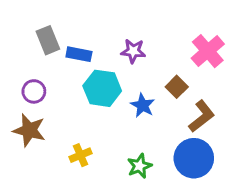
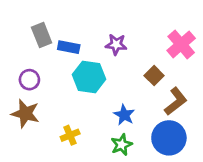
blue star: (143, 105) -> (124, 115), moved

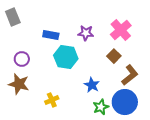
gray rectangle: (42, 35) -> (13, 17), moved
pink cross: (181, 44) -> (121, 30), moved
green star: (122, 145) -> (101, 107), moved

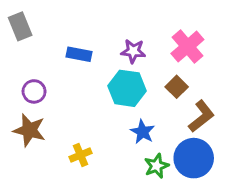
cyan hexagon: (66, 57) -> (127, 88), moved

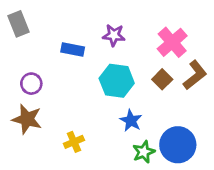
purple star: (133, 51) -> (114, 35), moved
brown L-shape: (201, 116) -> (195, 75), moved

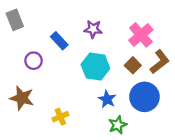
blue rectangle: (73, 49) -> (59, 41), turned 36
purple circle: (31, 84) -> (34, 61), moved
blue circle: (178, 145) -> (144, 97), moved

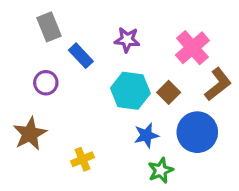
gray rectangle: (15, 20) -> (49, 27), moved
brown square: (133, 65) -> (169, 92), moved
brown star: (22, 98) -> (30, 134), turned 30
blue star: (107, 99) -> (146, 135), turned 30

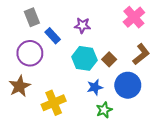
pink cross: (192, 48) -> (134, 17), moved
purple circle: (46, 83) -> (30, 53), size x1.6
yellow cross: (83, 159) -> (54, 103), size x1.6

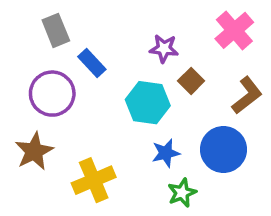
purple star: (82, 25) -> (164, 49), moved
brown square: (109, 59) -> (191, 81), moved

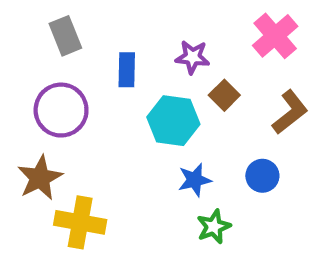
blue rectangle: (92, 63) -> (127, 70), moved, turned 44
blue circle: (223, 149) -> (262, 176), size x0.6
yellow cross: (94, 180) -> (80, 222), moved, turned 33

